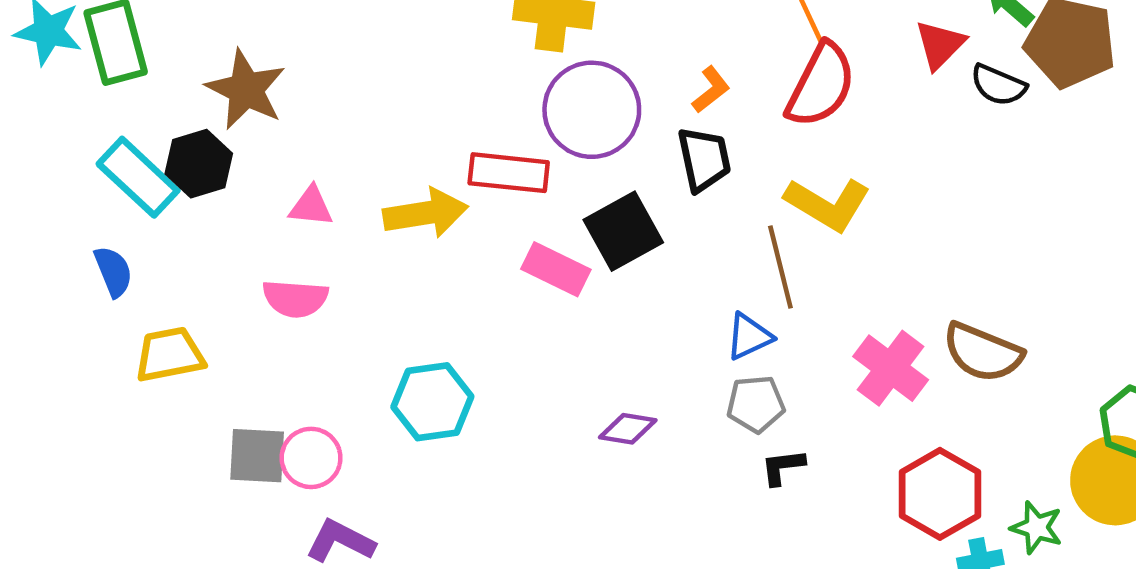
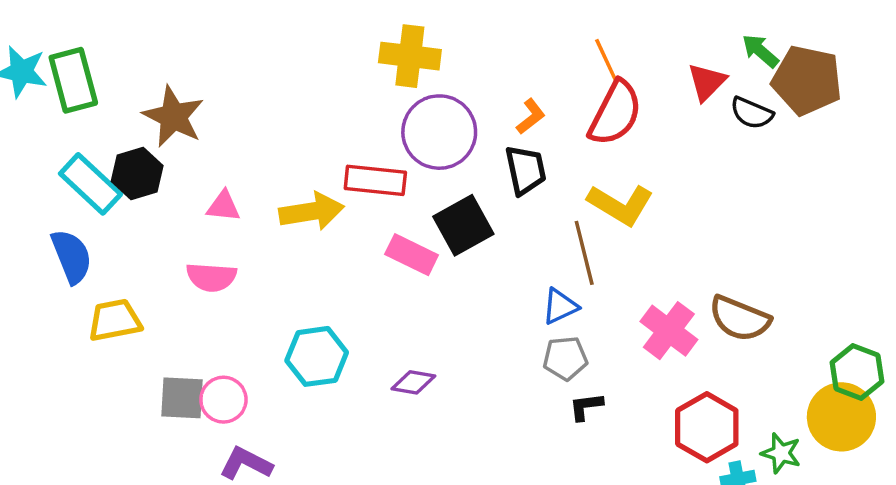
blue semicircle: (113, 271) -> (72, 256), size x1.4
purple diamond: (628, 429) -> (413, 382), moved

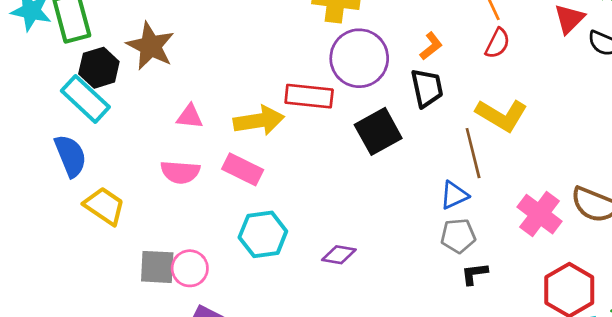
red semicircle: (615, 113) -> (497, 43), size x0.6
black hexagon: (137, 173) -> (99, 68), moved
pink rectangle: (412, 255) -> (243, 169), moved
yellow trapezoid: (115, 320) -> (104, 206), turned 45

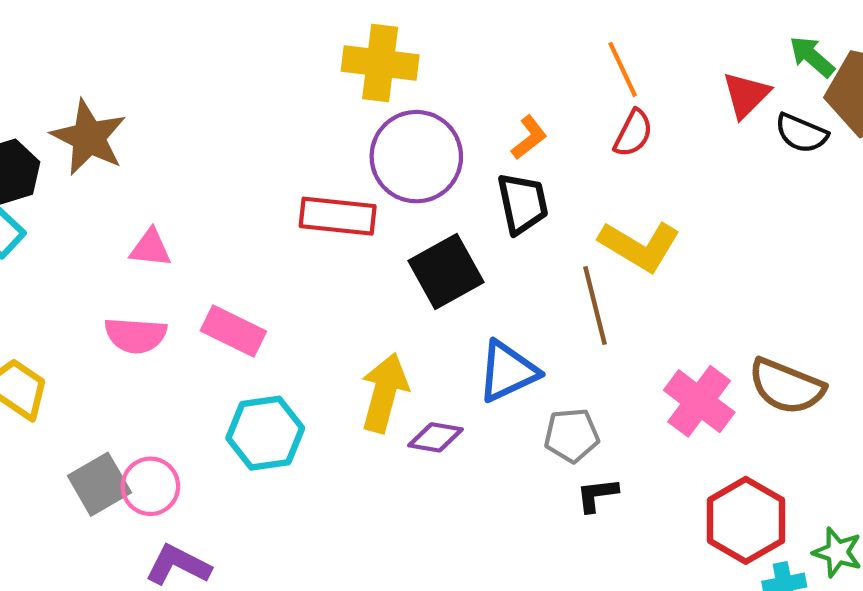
yellow arrow: (259, 121) -> (384, 393), moved, turned -66
blue triangle: (454, 195) -> (508, 371), moved, size x1.4
purple diamond: (339, 255) -> (435, 437), moved
gray square: (157, 267) -> (99, 484), turned -33

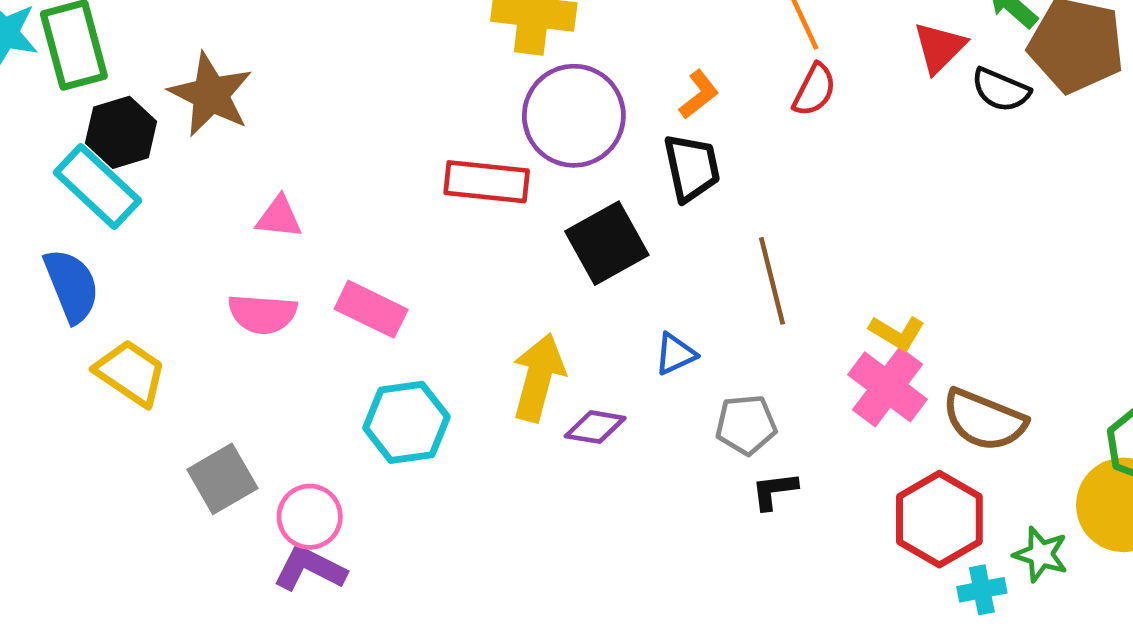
yellow L-shape: (640, 246) -> (897, 333), moved, size x0.6
blue triangle: (508, 371) -> (675, 354), size x0.6
brown semicircle: (786, 386) -> (984, 420), moved
pink circle: (150, 486) -> (310, 517), moved

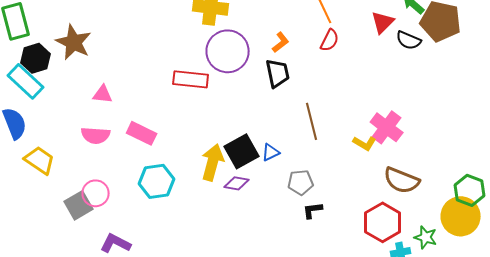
black square: (607, 243) -> (242, 151), moved
pink cross: (888, 387) -> (387, 127), moved
pink circle: (310, 517) -> (96, 193), moved

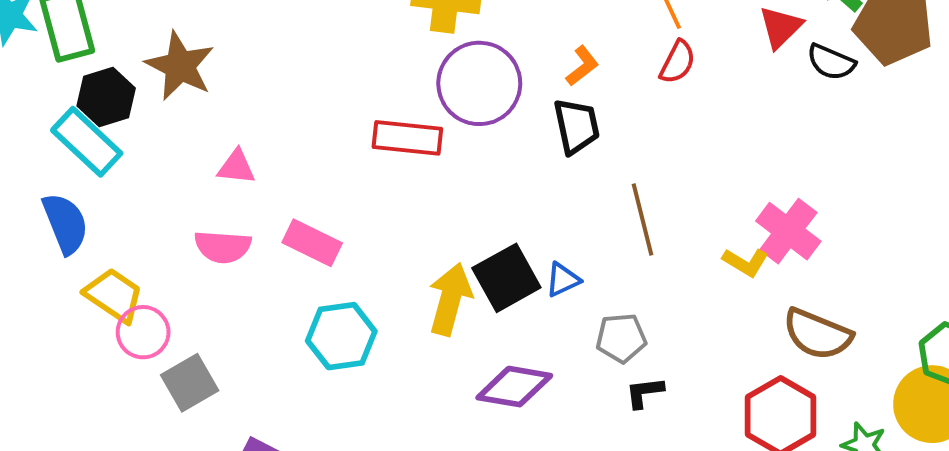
purple diamond: (237, 183) -> (514, 387), moved, size x1.5
pink circle: (96, 193) -> (143, 332), moved

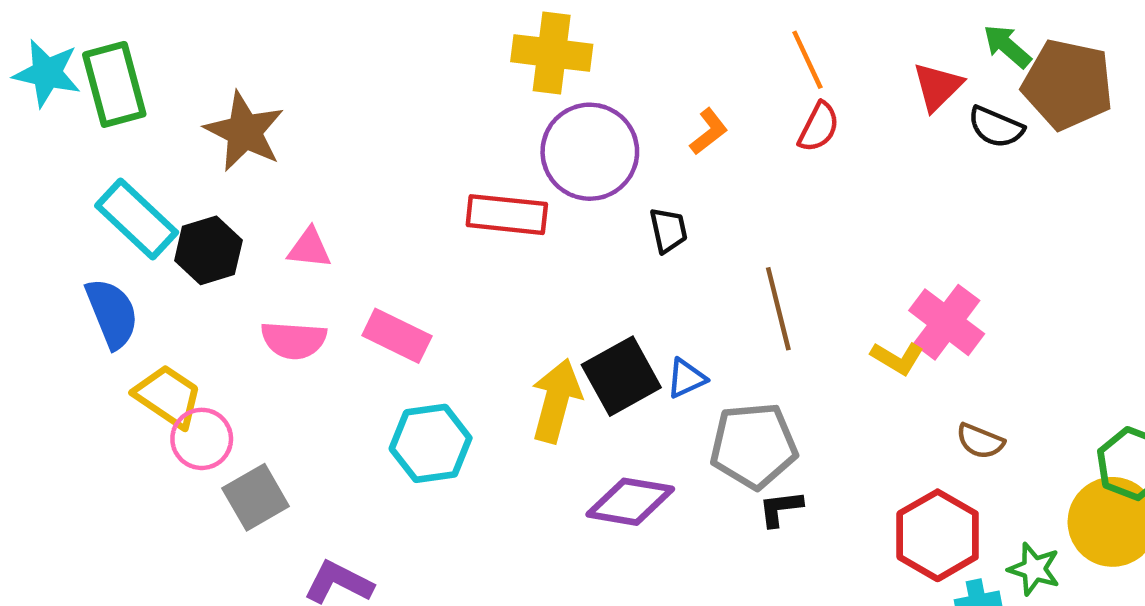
black hexagon: (106, 97) -> (208, 250), moved
black trapezoid: (576, 126) -> (668, 230), moved, size x0.7
brown semicircle: (817, 334) -> (980, 441), size x0.6
gray pentagon: (621, 338) -> (754, 446), size x1.5

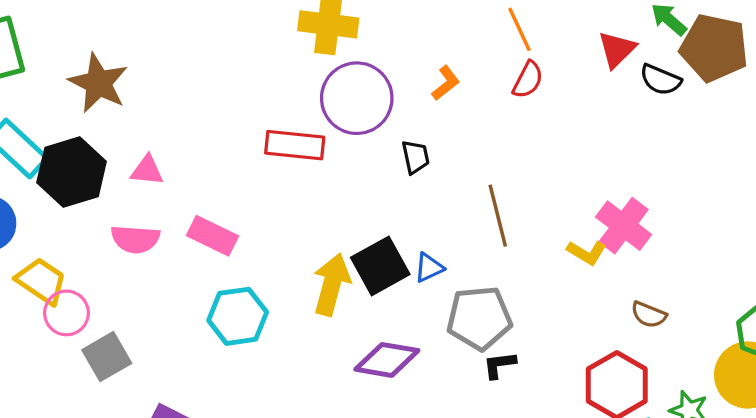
black hexagon: (208, 250) -> (72, 172), size x1.4

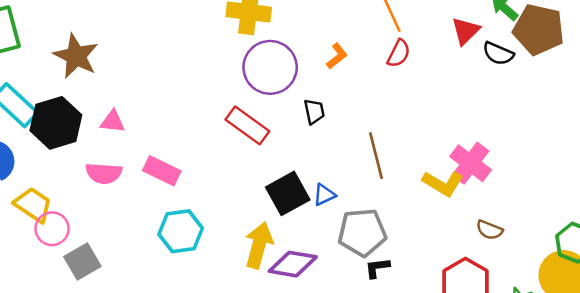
red rectangle: (295, 145) -> (247, 125), moved, turned 30
yellow L-shape: (587, 253) -> (443, 183), size x1.4
yellow arrow: (332, 284) -> (259, 245), moved

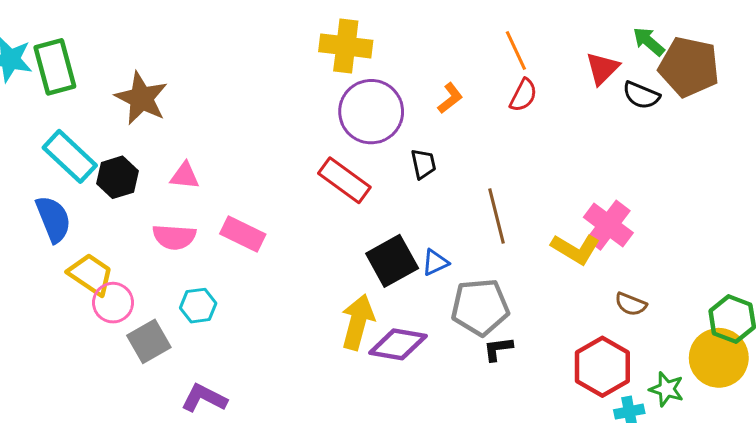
black hexagon: (56, 123) -> (117, 177), size x0.7
cyan hexagon: (181, 231) -> (198, 306), moved, size x0.7

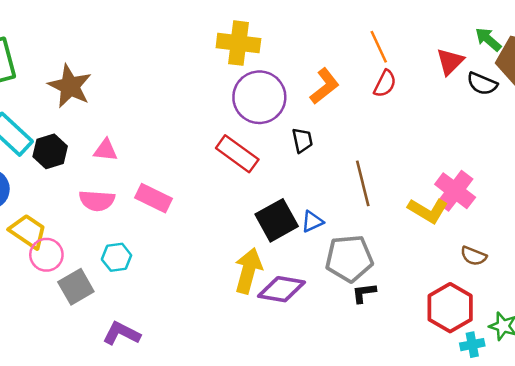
orange L-shape: (450, 98) -> (325, 86), size x1.4

